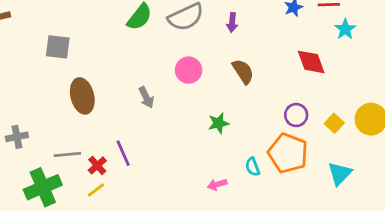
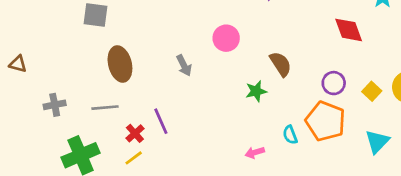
brown semicircle: (243, 71) -> (281, 64), moved
gray line: (67, 155) -> (105, 108), moved

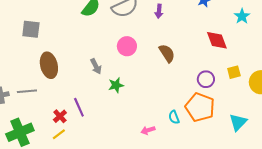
brown semicircle: (281, 64) -> (167, 53), moved
green star: (256, 91) -> (116, 85), moved
yellow square: (372, 91) -> (234, 72), moved, turned 32
gray line: (105, 108) -> (27, 91), moved

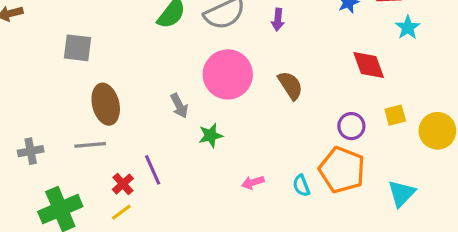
pink circle: (127, 46) -> (228, 74), size x1.6
gray line: (27, 91) -> (90, 145), moved
pink arrow: (148, 130) -> (253, 182), moved

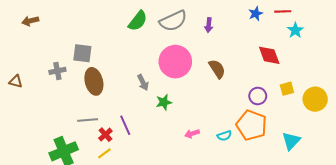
gray square: (78, 48) -> (82, 53), moved
gray line: (90, 145) -> (88, 120), moved
gray cross: (31, 151) -> (57, 71), moved
cyan semicircle: (301, 186) -> (224, 136), turned -88

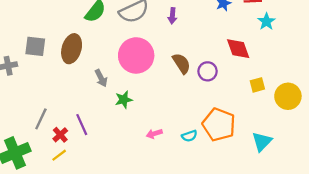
brown ellipse: (94, 81) -> (72, 49), moved, turned 30
purple circle: (258, 96) -> (208, 71), moved
gray line: (88, 120) -> (41, 119), turned -60

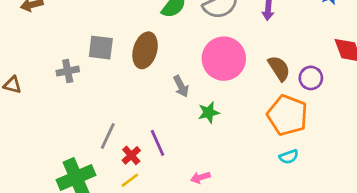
orange pentagon: (219, 125) -> (287, 115), moved
pink arrow: (154, 134) -> (200, 177), moved

